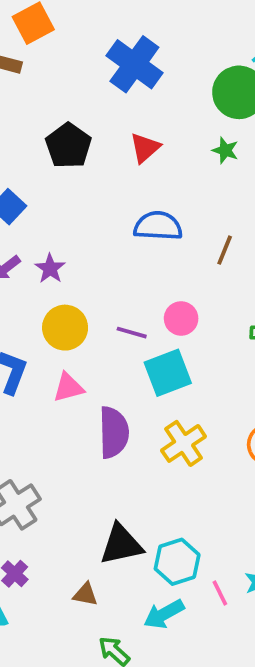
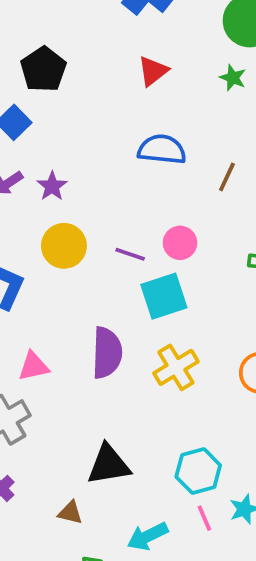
black pentagon: (68, 146) -> (43, 69), moved
pink triangle: (68, 387) -> (34, 366), moved
cyan hexagon: (177, 562) -> (198, 471), moved

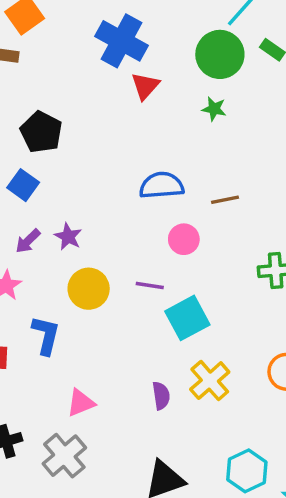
red triangle: (153, 71) -> (145, 86), moved
brown line: (227, 177) -> (225, 200), turned 64
pink circle: (180, 243) -> (184, 239), moved
purple semicircle: (107, 353) -> (161, 396), moved, size x0.6

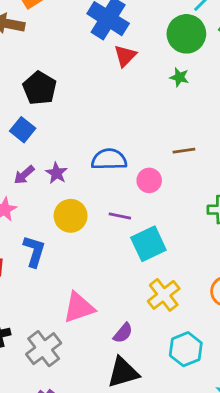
blue semicircle: (162, 185) -> (109, 159), moved
purple semicircle: (161, 396) -> (123, 333), moved, turned 45
pink triangle: (81, 403) -> (79, 308), moved, size x1.4
cyan hexagon: (247, 471) -> (186, 349), moved

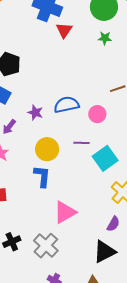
purple star: (56, 173) -> (35, 113), moved
blue L-shape: (34, 251) -> (42, 176), moved
purple semicircle: (123, 333) -> (113, 224), moved

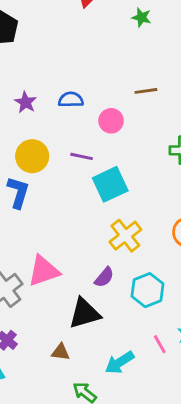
blue semicircle: (67, 105) -> (71, 100), size x0.7
pink triangle: (65, 212) -> (44, 271), moved

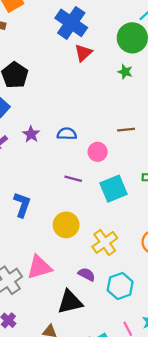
yellow circle: (32, 156) -> (66, 225), moved
cyan square: (110, 184) -> (113, 189), moved
purple semicircle: (104, 277) -> (87, 274), turned -105

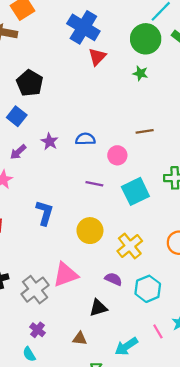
black triangle: (70, 302) -> (98, 308), size x0.7

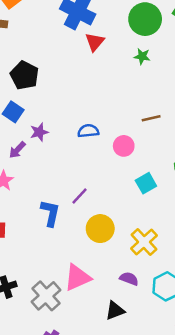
purple star: (50, 142) -> (39, 132), moved, turned 30
purple line: (94, 184) -> (79, 196), moved, turned -54
cyan square: (135, 191) -> (146, 183), size x0.7

